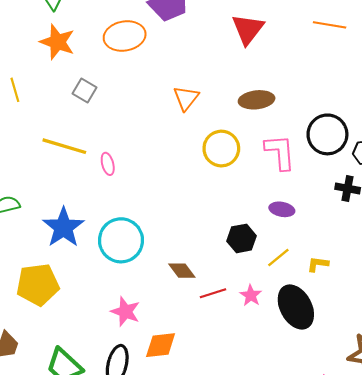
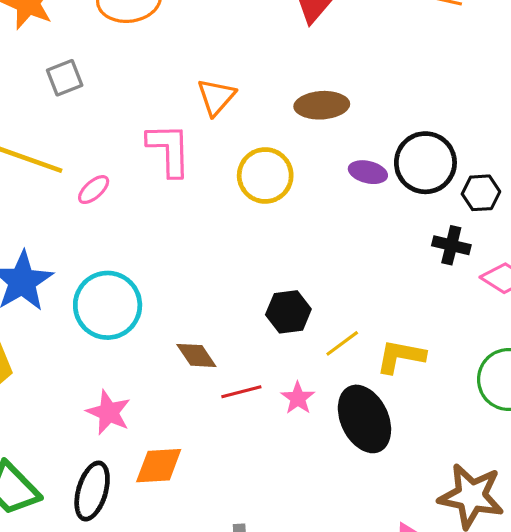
gray square: (85, 90) -> (65, 78), turned 35
pink L-shape: (280, 152) -> (169, 150), moved
pink ellipse: (108, 164) -> (94, 190), turned 60
purple ellipse: (282, 209) -> (368, 172), moved
yellow L-shape: (318, 264) -> (401, 356), size x1.5

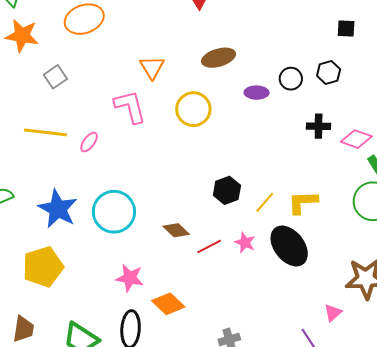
black circle: (425, 163) -> (291, 79), size x0.6
black hexagon: (481, 193) -> (329, 73), moved
orange diamond: (159, 466) -> (168, 304), turned 60

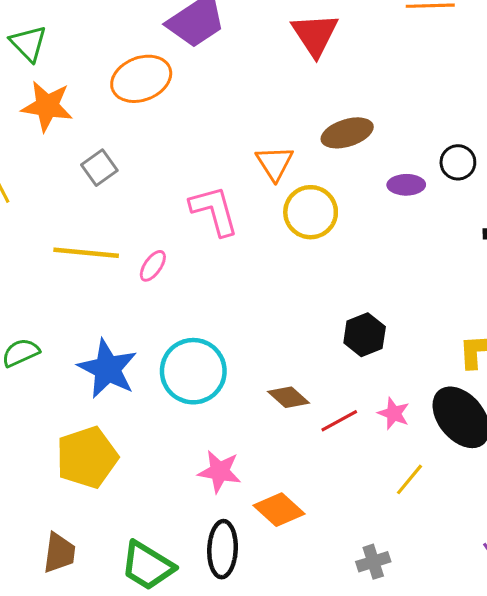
orange triangle: (152, 67) -> (275, 163), moved
yellow line: (265, 202) -> (410, 479), moved

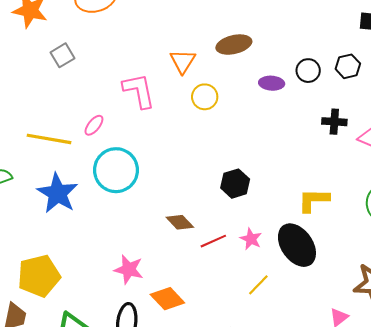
yellow circle: (311, 212) -> (205, 97), size x0.7
yellow line: (86, 253) -> (49, 139), moved
cyan circle: (193, 371) -> (116, 170), moved
yellow pentagon: (87, 457) -> (39, 276), moved

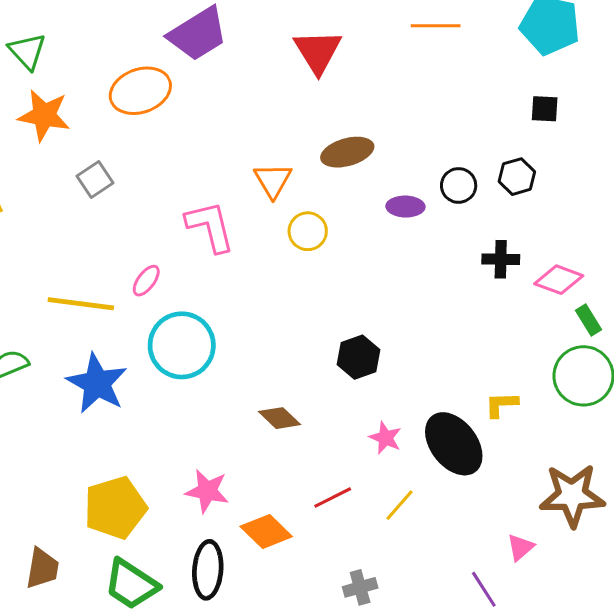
yellow L-shape: (314, 200) -> (501, 404), moved, size x0.7
red line: (213, 241) -> (333, 497), moved
yellow pentagon: (39, 276) -> (115, 508), moved

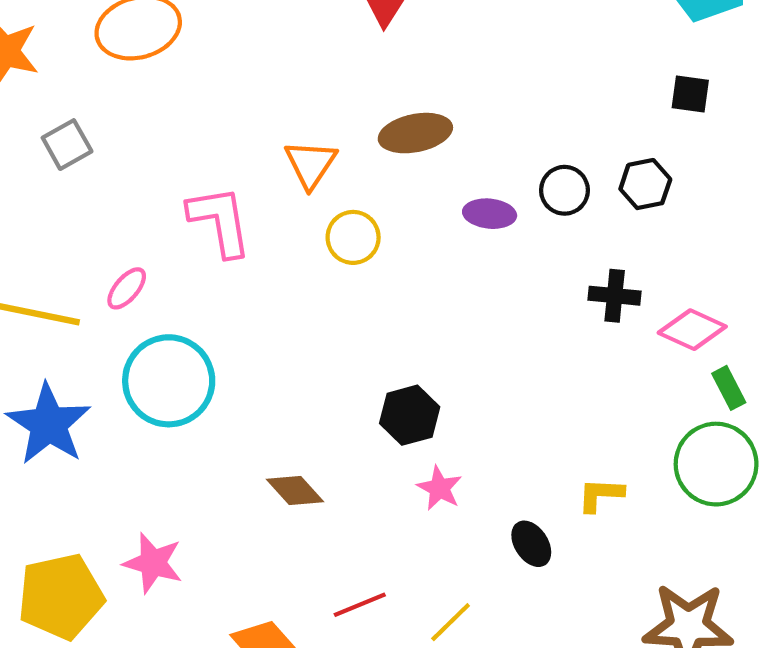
pink star: (385, 438) -> (439, 488), moved
black ellipse: (454, 444) -> (531, 544), size x0.5
pink star: (207, 491) -> (153, 563), moved

